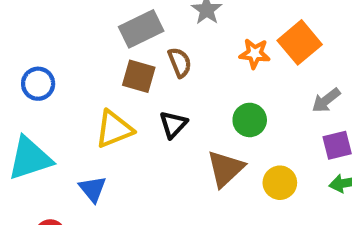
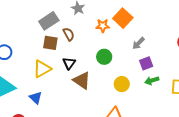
brown triangle: (225, 169) -> (82, 80), moved, turned -36

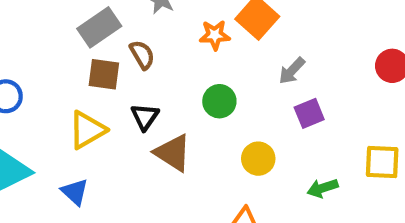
green arrow: (152, 81) -> (323, 188), moved

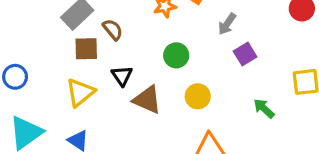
yellow circle: (258, 159) -> (198, 96), moved
green arrow: (323, 188) -> (264, 109), turned 70

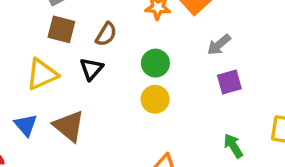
brown semicircle: (113, 30) -> (106, 34), moved, turned 55
yellow circle: (198, 96) -> (155, 99), moved
brown triangle: (147, 100) -> (69, 126), moved

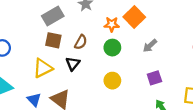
green circle: (155, 63) -> (112, 48), moved
purple square: (229, 82) -> (154, 78), moved

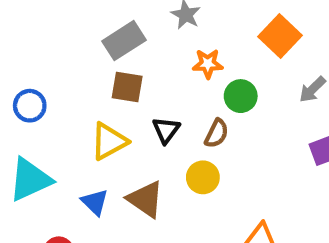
orange star: (112, 24) -> (208, 64), moved
brown semicircle: (81, 42) -> (217, 133), moved
yellow circle: (112, 81) -> (203, 177), moved

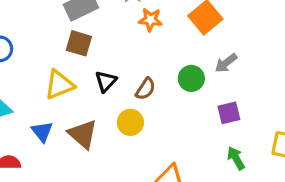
orange star: (208, 64) -> (151, 20), moved
green circle: (241, 96) -> (191, 78), moved

